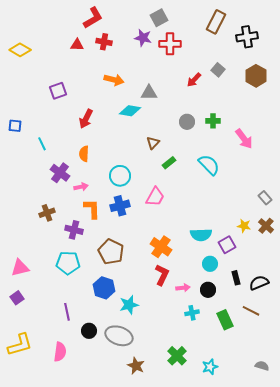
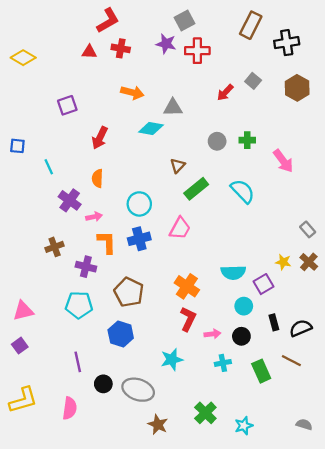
green rectangle: (169, 163) -> (196, 189), size x1.5
cyan star: (129, 305) -> (172, 359), moved

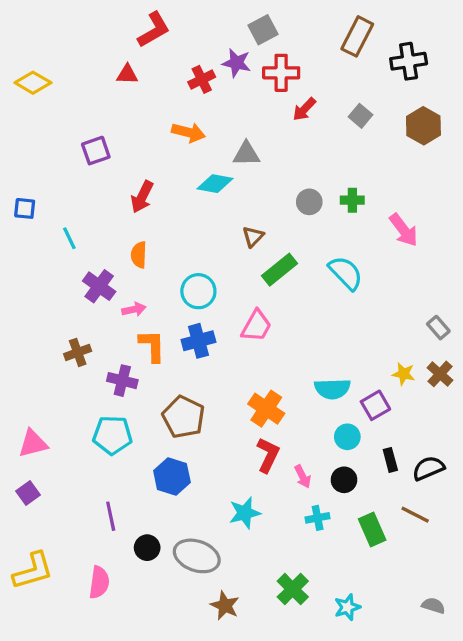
red cross: (121, 48) -> (202, 79), moved, turned -36
red arrow: (225, 93) -> (304, 109), moved
pink arrow: (212, 334) -> (303, 477), turned 70

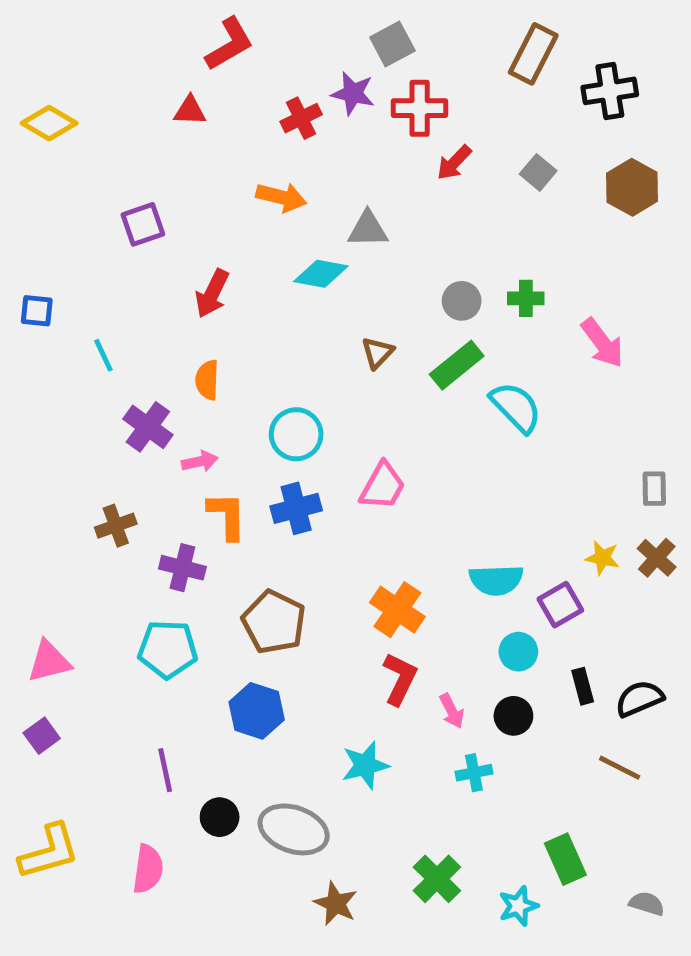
green rectangle: (279, 270) -> (457, 365), moved
gray rectangle: (438, 328) -> (654, 489), turned 40
green rectangle: (372, 529) -> (565, 859), moved

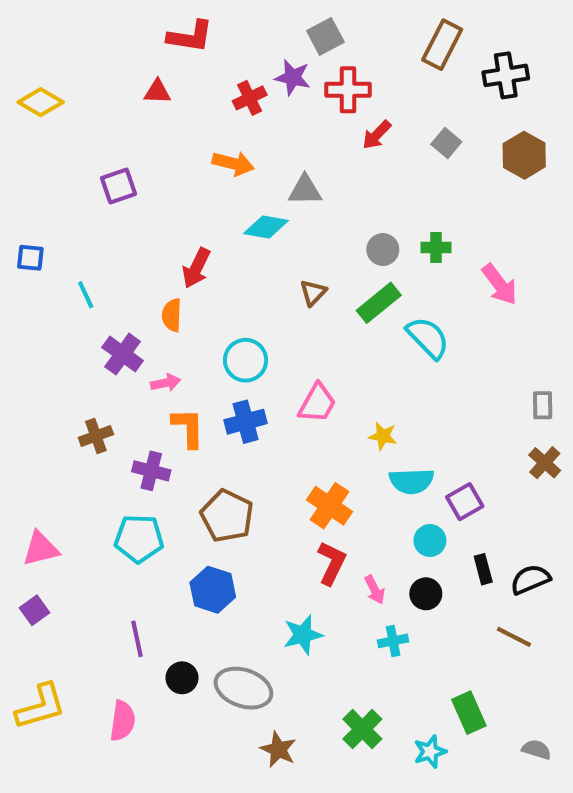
red L-shape: (229, 44) -> (190, 36), turned 39
red arrow: (212, 293) -> (196, 268), moved
yellow star: (602, 558) -> (383, 436), moved

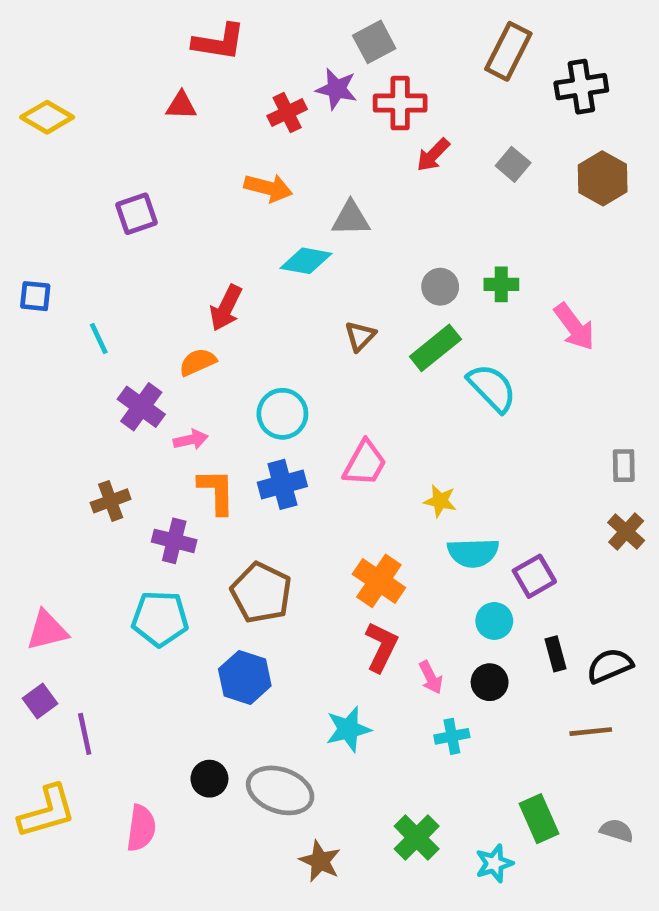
orange semicircle: (172, 315) -> (198, 362), turned 64
brown line: (514, 637) -> (591, 732), turned -33
purple line: (137, 639) -> (85, 734), moved
gray semicircle: (536, 750) -> (617, 830), moved

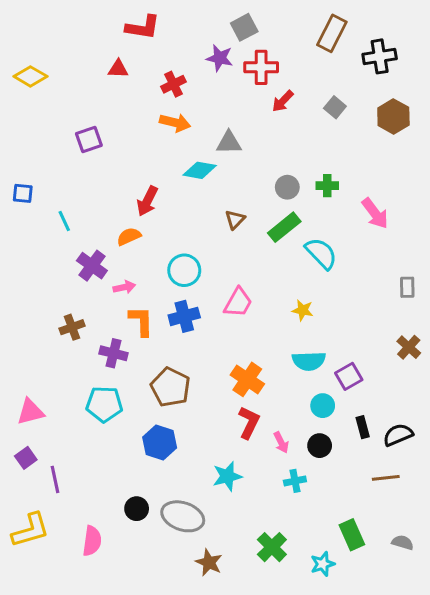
red cross: (287, 113) -> (173, 84), moved
gray rectangle: (624, 466) -> (407, 287), moved
yellow star: (440, 501) -> (303, 310), moved

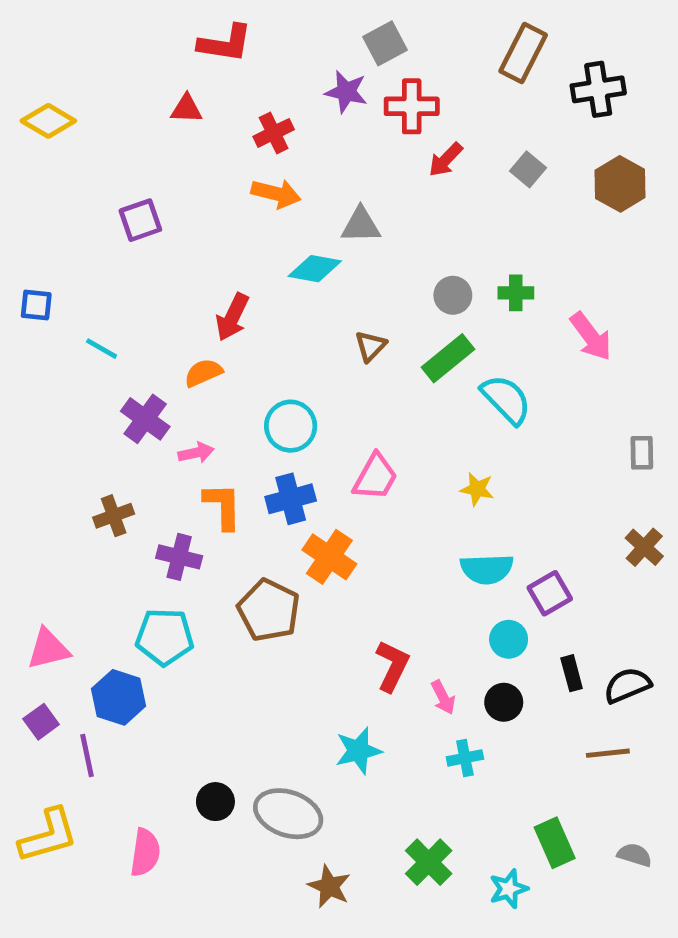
cyan line: (64, 221) -> (102, 349), turned -35
orange cross: (247, 379) -> (329, 557), moved
blue hexagon: (160, 443) -> (119, 697), moved

